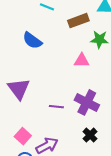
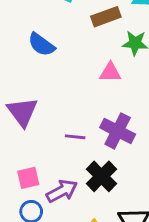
black cross: (90, 135) -> (101, 176), moved, size x1.5
pink square: (23, 136) -> (28, 178), turned 35

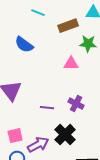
purple cross: (118, 131) -> (76, 104), size x0.7

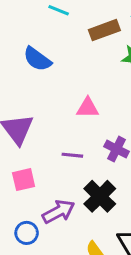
pink triangle: (71, 64) -> (88, 108), moved
pink square: (15, 136) -> (24, 180), moved

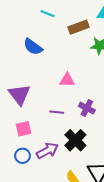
blue circle: (27, 233) -> (23, 156), moved

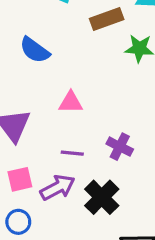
pink triangle: (67, 80) -> (71, 102), moved
purple arrow: (47, 151) -> (58, 187), moved

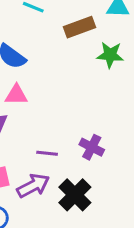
pink triangle: (71, 102) -> (16, 95), moved

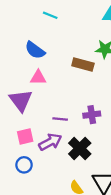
brown rectangle: (79, 27) -> (83, 64), moved, turned 35
purple cross: (92, 147) -> (92, 115), turned -35

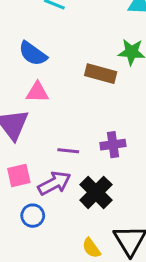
blue circle: (24, 165) -> (33, 216), moved

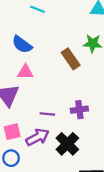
brown rectangle: (101, 74) -> (71, 59), turned 40
blue circle: (33, 216) -> (11, 158), moved

